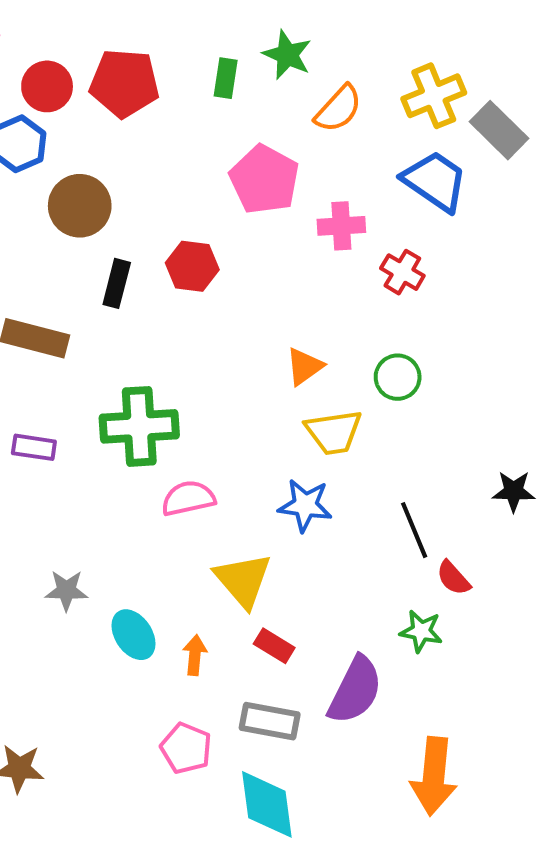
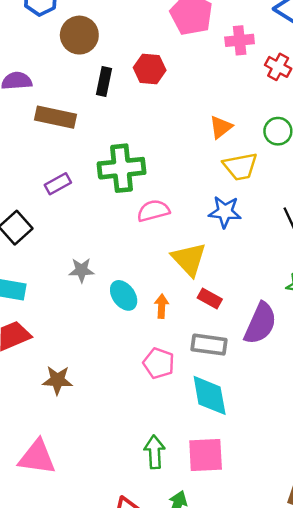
purple rectangle: (34, 447) -> (58, 184), turned -35

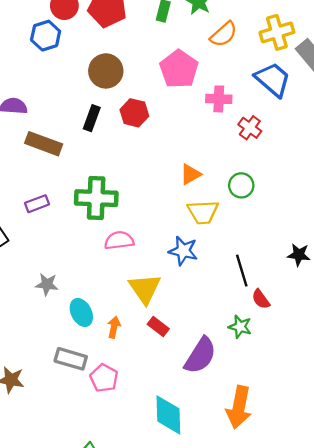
brown circle: (79, 35) -> (106, 71), moved
gray rectangle: (209, 345) -> (71, 359), moved
cyan diamond: (210, 395) -> (168, 415), moved

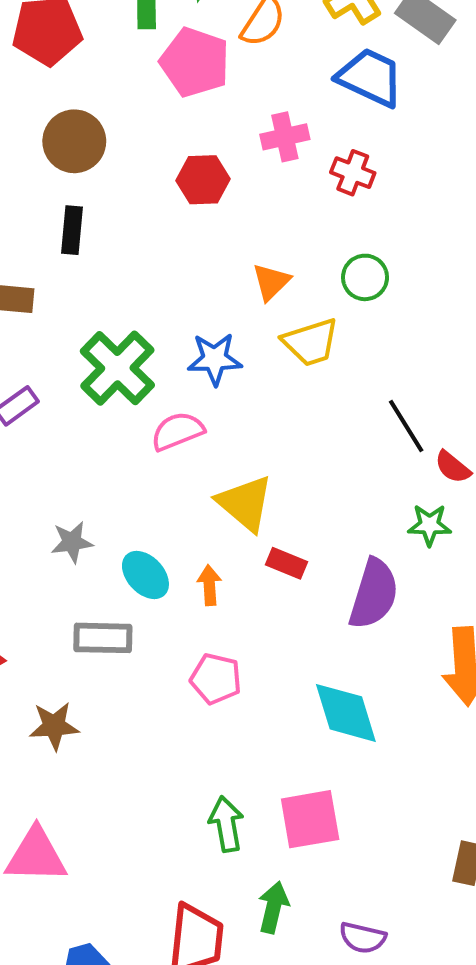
pink pentagon: (179, 69) -> (195, 62), moved
red hexagon: (134, 113) -> (203, 180), moved
green cross: (96, 198) -> (117, 368), turned -33
blue star: (183, 251) -> (215, 359), moved
gray rectangle: (71, 359) -> (103, 638), moved

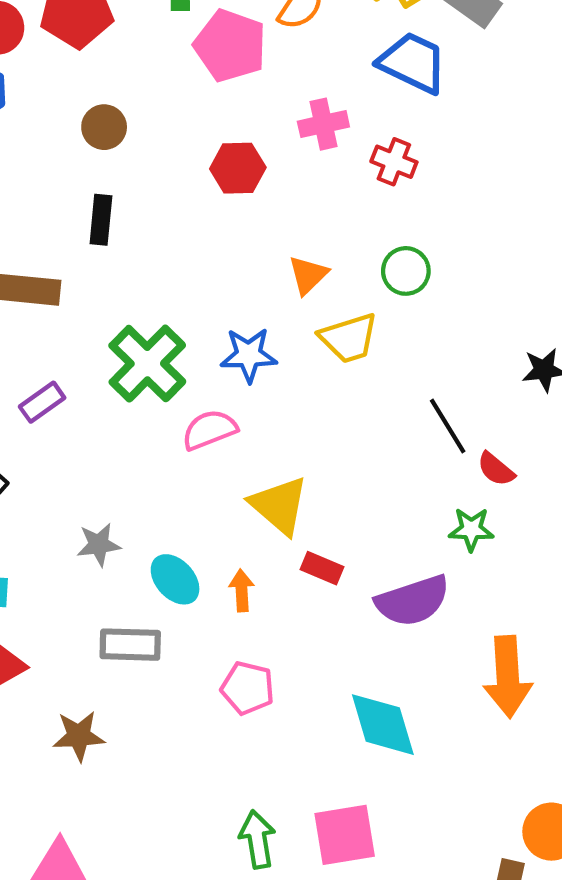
brown circle: (74, 141) -> (104, 127), size x0.7
purple semicircle: (374, 594) -> (413, 601), turned 54

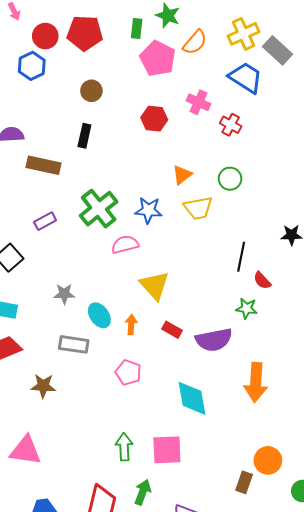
pink cross: (323, 124) -> (199, 102), turned 30
black line: (448, 426) -> (241, 257), turned 36
red rectangle: (322, 568) -> (172, 330), moved

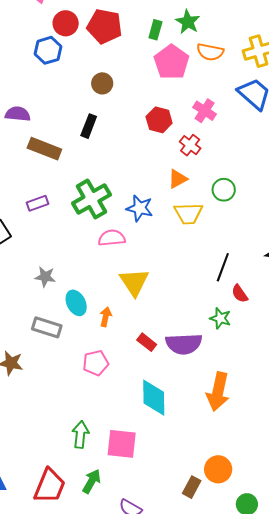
orange semicircle: (195, 42) -> (210, 52), turned 52
red cross: (231, 125) -> (190, 145), moved
red rectangle: (172, 330) -> (147, 342), moved
pink pentagon: (128, 373) -> (96, 363), turned 30

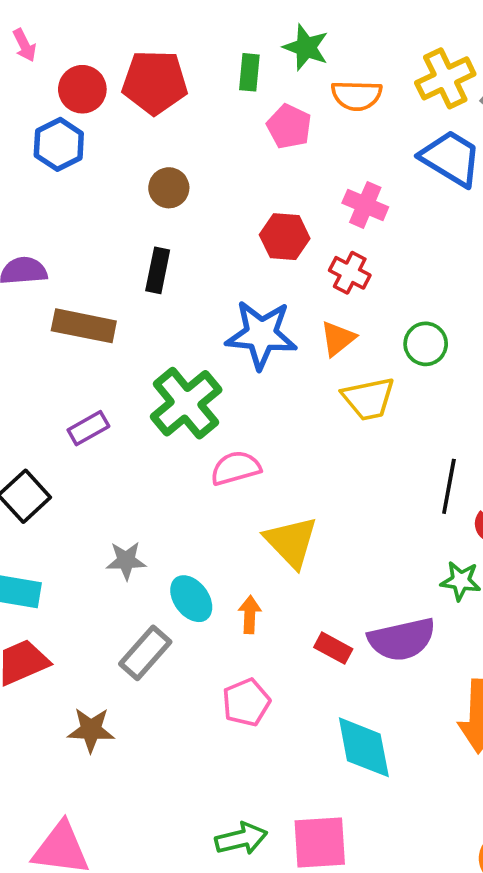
pink pentagon: (171, 62) -> (289, 126), size x0.7
blue star: (140, 208) -> (261, 335), moved, size x1.4
gray rectangle: (47, 327) -> (145, 653), turned -56
green arrow: (80, 435) -> (241, 839), turned 80

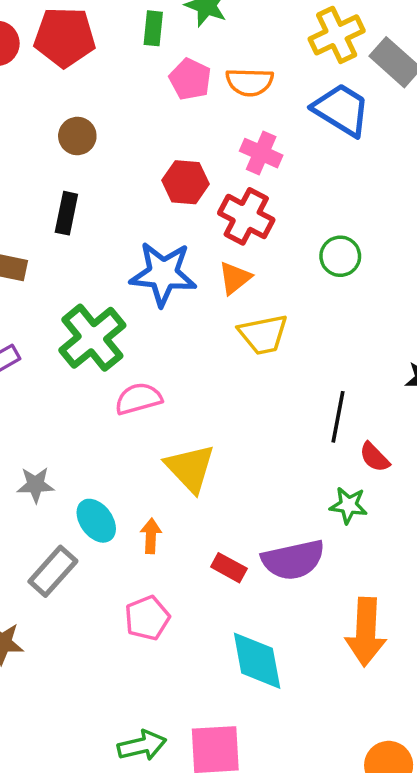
orange semicircle: (357, 95) -> (250, 82), moved
red cross: (350, 273) -> (246, 216), size x1.4
green circle: (426, 344) -> (340, 256), moved

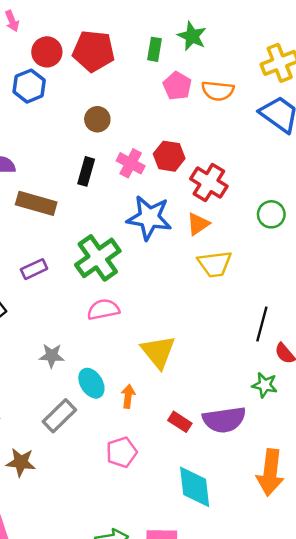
pink cross: (261, 153) -> (131, 163), moved
pink semicircle: (138, 399) -> (103, 309), moved

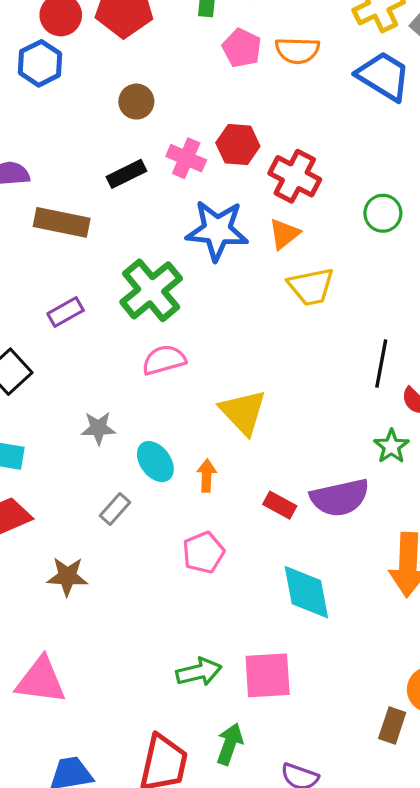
black rectangle: (86, 171) -> (126, 174), turned 52
green star: (265, 385) -> (391, 446), turned 30
gray rectangle: (59, 416) -> (115, 509), size x0.7

